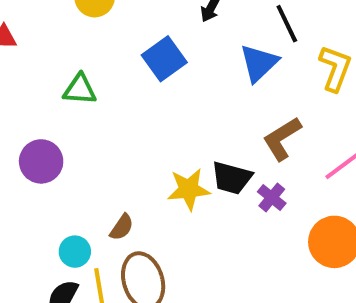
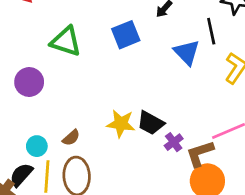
blue triangle: (259, 63) -> (187, 52), turned -44
green triangle: (80, 90) -> (66, 41), size x1.4
brown L-shape: (282, 139) -> (200, 153), moved

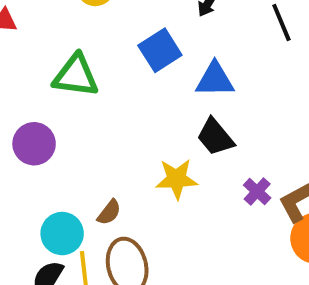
blue triangle: (187, 52) -> (215, 80), moved, turned -36
black trapezoid: (151, 123) -> (215, 137), moved, turned 32
cyan circle: (37, 146) -> (62, 234), size x1.4

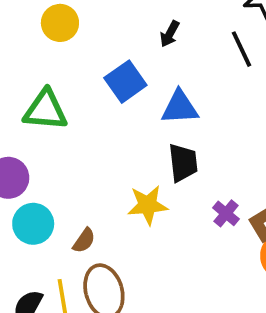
black trapezoid: (215, 137) -> (183, 163), turned -144
cyan circle: (62, 234) -> (33, 224), moved

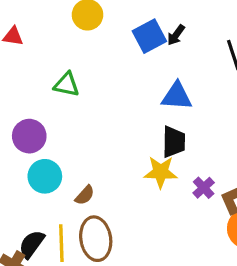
blue square: (125, 82) -> (149, 36), moved
green triangle: (45, 110) -> (67, 85), size x0.7
yellow star: (148, 205) -> (161, 172), moved

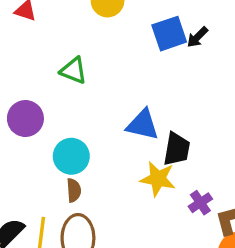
blue triangle: (177, 96) -> (143, 125), moved
cyan circle: (45, 176) -> (71, 156), moved
brown semicircle: (85, 195) -> (74, 190), turned -55

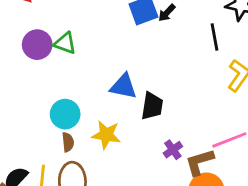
purple circle: (25, 118) -> (37, 45), moved
yellow star: (158, 179) -> (106, 135), moved

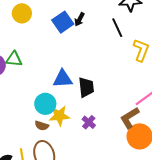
cyan circle: (65, 114) -> (45, 104), moved
brown semicircle: (68, 142) -> (42, 126), moved, turned 128
purple cross: (173, 150) -> (89, 122), moved

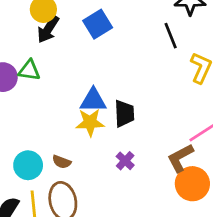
black arrow: (80, 19) -> (48, 29), moved, size x1.5
cyan circle: (45, 104) -> (28, 165), moved
yellow star: (59, 116) -> (90, 122), moved

